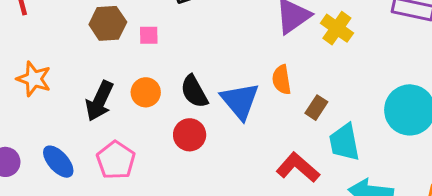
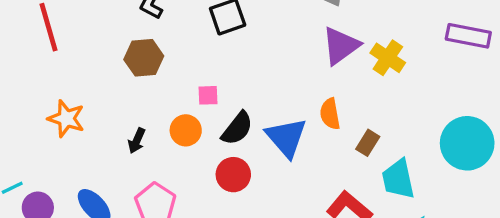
pink square: (149, 35) -> (208, 95), moved
black semicircle: (194, 91) -> (237, 128), turned -112
black arrow: (99, 101) -> (137, 141), size x0.6

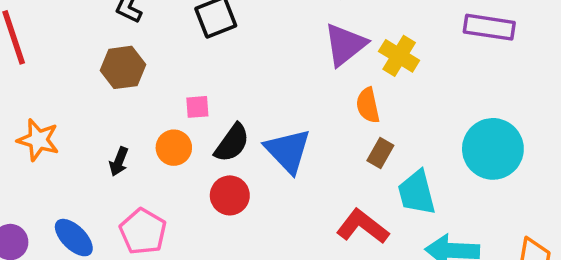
orange semicircle: (330, 114) -> (368, 105), moved

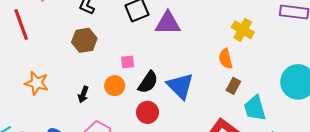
purple triangle: (345, 45) -> (168, 23), moved, turned 40

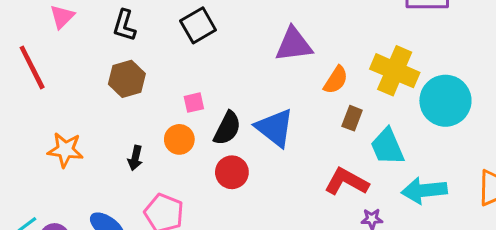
purple triangle: (168, 23) -> (294, 44), moved
yellow cross: (243, 30) -> (395, 71), moved, size x1.4
orange semicircle: (226, 59) -> (336, 80), turned -126

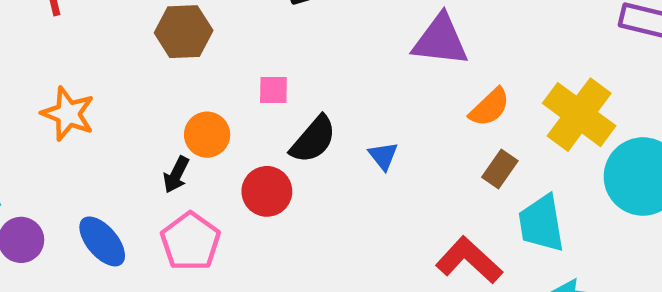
blue triangle: (275, 128) -> (383, 156), size x0.5
orange circle: (179, 139) -> (207, 135), moved
black arrow: (135, 158) -> (176, 175), moved
red circle: (232, 172) -> (267, 191), moved

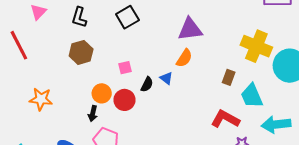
orange semicircle: (490, 107) -> (184, 58), moved
black semicircle: (313, 139) -> (147, 84), size x0.7
blue triangle: (383, 156) -> (166, 78), moved
red circle: (267, 191) -> (125, 100), moved

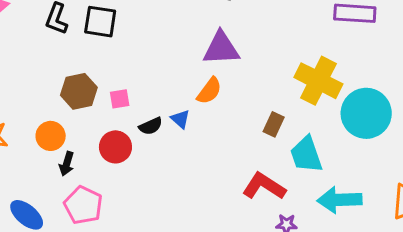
black square: (127, 17) -> (100, 22), moved, turned 35
brown hexagon: (81, 52) -> (79, 91), moved
black semicircle: (147, 84) -> (151, 126), turned 35
orange circle: (102, 93) -> (51, 136), moved

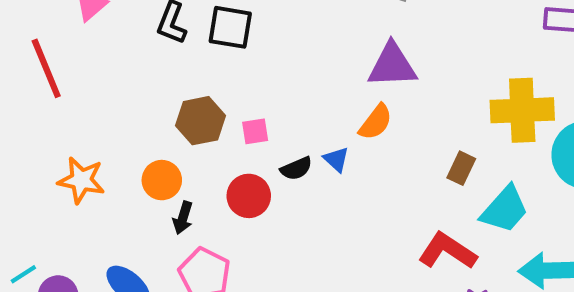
yellow cross: (318, 81) -> (522, 110), turned -30
cyan trapezoid: (306, 155) -> (505, 209), turned -120

